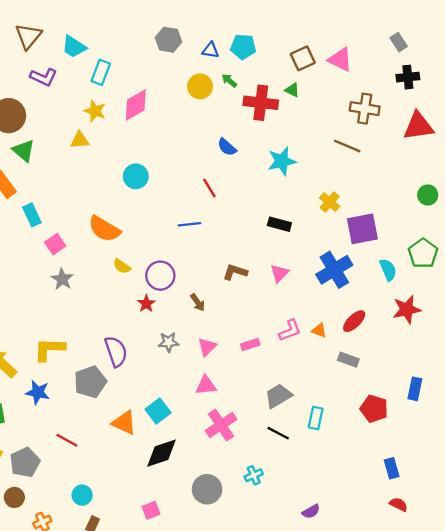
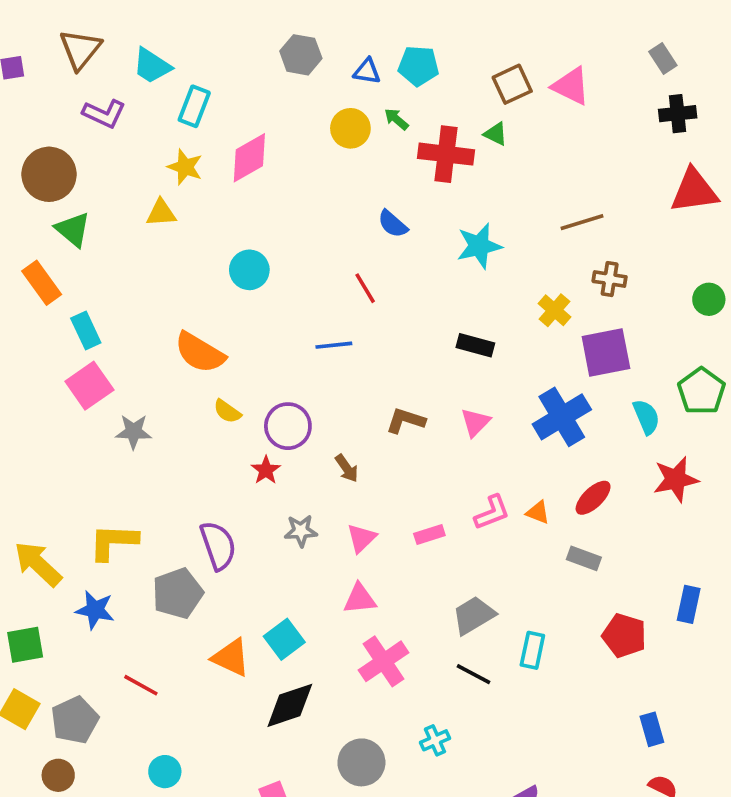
brown cross: (365, 109) -> (610, 279), moved, size x0.7
brown line: (347, 146) -> (582, 222), turned -40
pink square: (55, 244) -> (89, 386), moved, size x1.4
gray star: (62, 279) -> (134, 432), turned -30

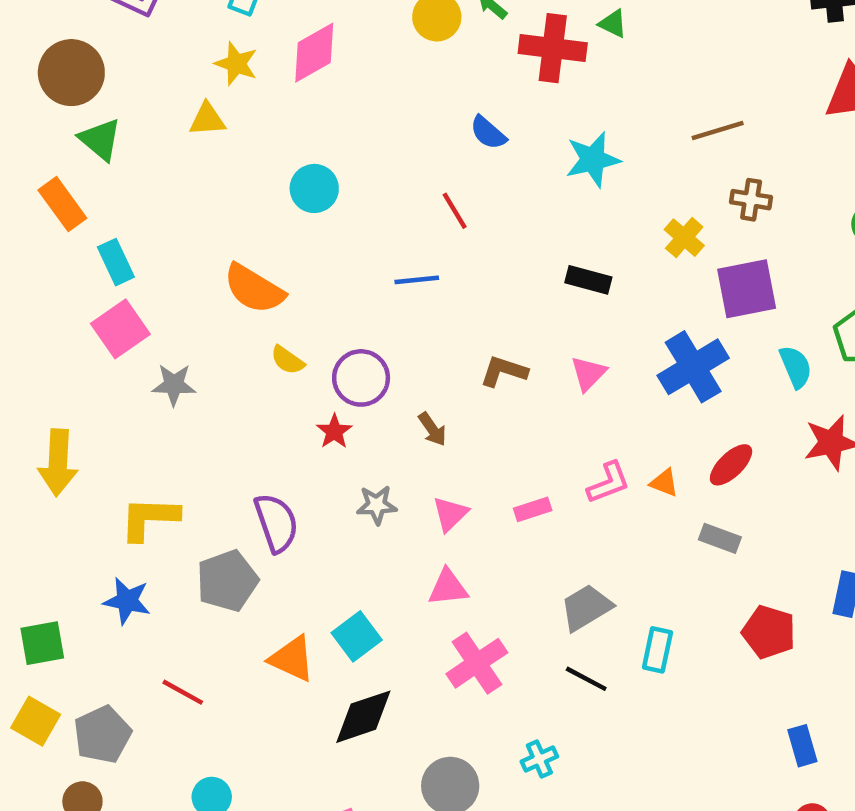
yellow arrow: (38, 564) -> (58, 463), moved, turned -130

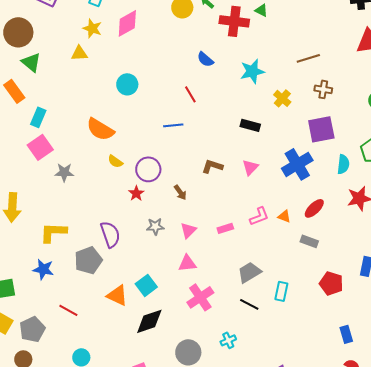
yellow cross: (684, 238) -> (282, 98), moved
cyan rectangle: (116, 262) -> (38, 117), turned 48
cyan semicircle: (796, 367) -> (343, 164), turned 30

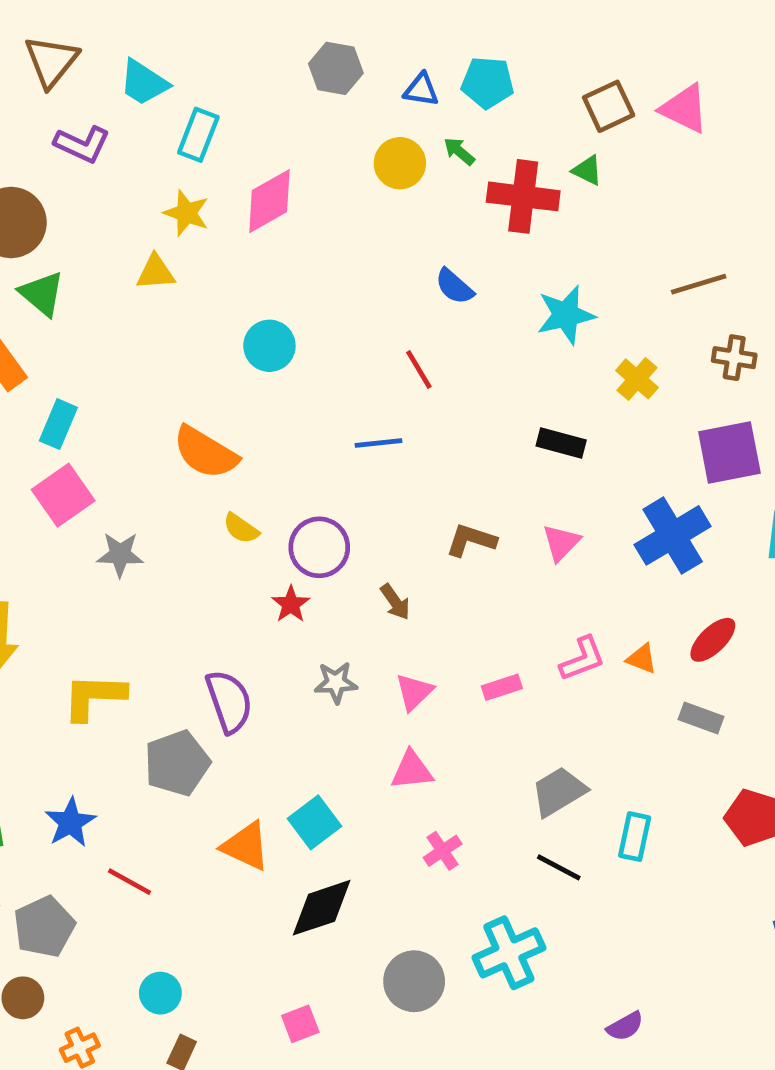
blue star: (43, 269) -> (70, 822), moved, turned 30
pink cross: (200, 297) -> (443, 851), size x0.6
cyan cross: (228, 340) -> (509, 953), size x1.8

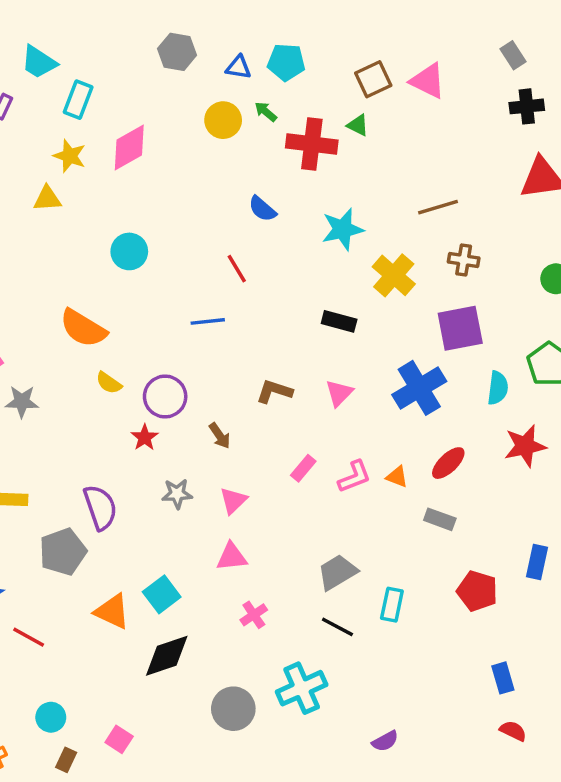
yellow cross: (637, 379) -> (394, 275), size x1.4
pink rectangle: (502, 687) -> (303, 468), moved, turned -32
pink square: (300, 1024) -> (119, 739), moved, turned -36

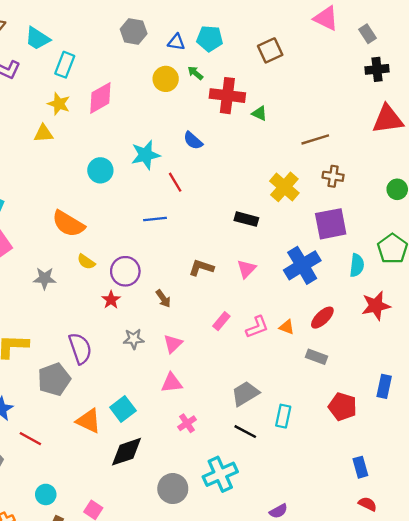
pink triangle: (428, 81) -> (326, 18), moved
green triangle: (358, 125) -> (259, 113), moved
cyan star: (343, 229) -> (145, 155), moved
gray star: (22, 402) -> (45, 278), moved

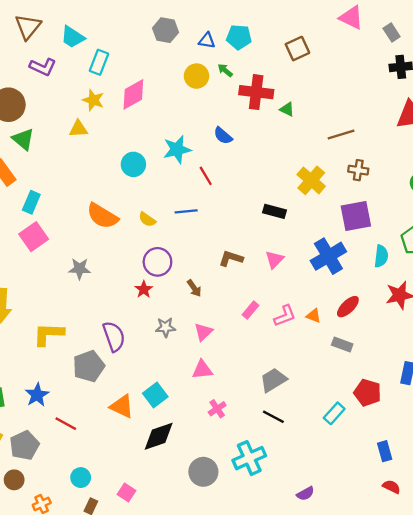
yellow semicircle: (86, 262) -> (147, 219), moved
cyan rectangle: (283, 416) -> (334, 413), moved, turned 30

